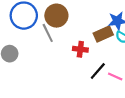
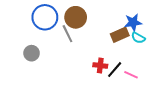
red cross: (80, 49) -> (100, 65), moved

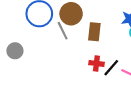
brown rectangle: (120, 35) -> (94, 32), moved, turned -60
gray circle: (32, 53) -> (15, 51), moved

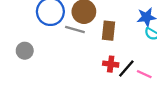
gray line: (63, 31) -> (75, 29), turned -48

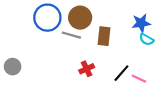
gray circle: (25, 51) -> (13, 67), moved
red cross: (111, 64) -> (87, 69), moved, turned -32

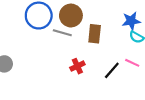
pink line: (139, 79) -> (132, 63), moved

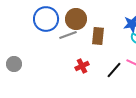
gray line: (62, 33) -> (68, 35), turned -36

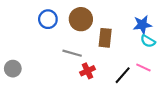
blue circle: (46, 19) -> (48, 19), size x0.7
gray line: (68, 35) -> (72, 53), moved, turned 36

